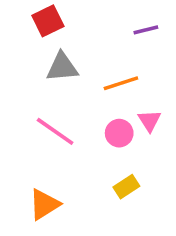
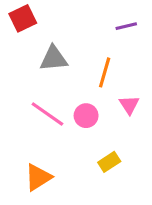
red square: (48, 21) -> (23, 18), moved
orange line: (121, 83) -> (105, 72), turned -56
pink circle: (119, 133) -> (86, 116), moved

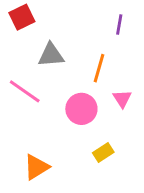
purple line: (126, 26) -> (119, 24), turned -66
pink line: (47, 114) -> (25, 91), moved
pink circle: (86, 116) -> (81, 109), size x1.4

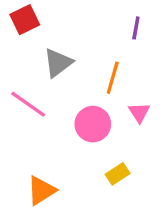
gray triangle: (51, 55) -> (58, 63), turned -32

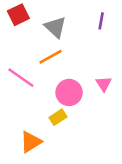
gray triangle: (58, 63) -> (55, 27), moved, turned -40
orange line: (113, 78) -> (51, 57), moved, turned 45
yellow rectangle: (118, 174) -> (58, 117), moved

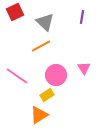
pink line: (21, 78) -> (17, 76), moved
orange triangle: (31, 142) -> (39, 115), moved

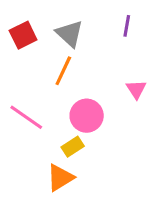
red square: (15, 12) -> (23, 35), moved
orange line: (41, 46) -> (63, 71), turned -36
pink triangle: (84, 68) -> (136, 89), moved

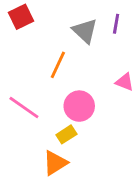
gray triangle: (70, 34) -> (85, 31), moved
red square: (23, 35) -> (21, 17), moved
pink triangle: (136, 89) -> (125, 82), turned -36

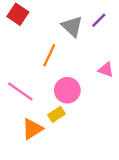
red square: (21, 17) -> (18, 14), turned -30
purple line: (116, 24) -> (99, 20), turned 35
orange triangle: (55, 163) -> (32, 129), moved

